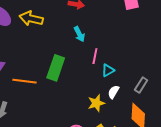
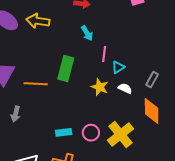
white semicircle: (114, 92) -> (125, 88), turned 88
yellow star: (96, 103) -> (100, 87), moved, turned -30

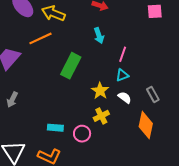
pink line: (104, 54) -> (123, 54), moved
gray rectangle: (152, 80) -> (153, 94), turned -70
orange line: (36, 84) -> (41, 38), moved, turned -40
yellow cross: (120, 135) -> (101, 116), moved, size x0.6

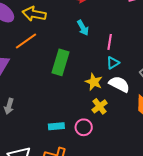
white semicircle: (125, 97) -> (119, 84), size x1.5

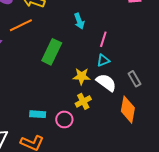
yellow star: (94, 82) -> (81, 76), turned -30

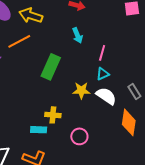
yellow cross: (83, 101) -> (53, 115), moved, turned 35
pink circle: (64, 119) -> (79, 136), moved

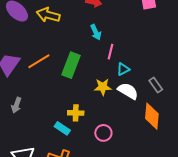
orange line: (19, 41) -> (39, 61), moved
pink line: (102, 53) -> (110, 52), moved
cyan rectangle: (39, 130) -> (62, 128), turned 35

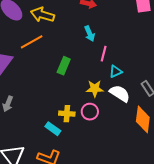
orange line: (39, 61) -> (32, 42), moved
green rectangle: (71, 65) -> (64, 66), size x0.7
pink circle: (103, 133) -> (90, 112), moved

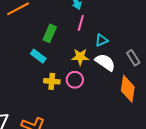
pink line: (104, 54) -> (81, 23), moved
cyan rectangle: (53, 129) -> (38, 56), moved

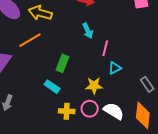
pink line: (81, 23) -> (105, 48), moved
white semicircle: (105, 62) -> (114, 111), moved

